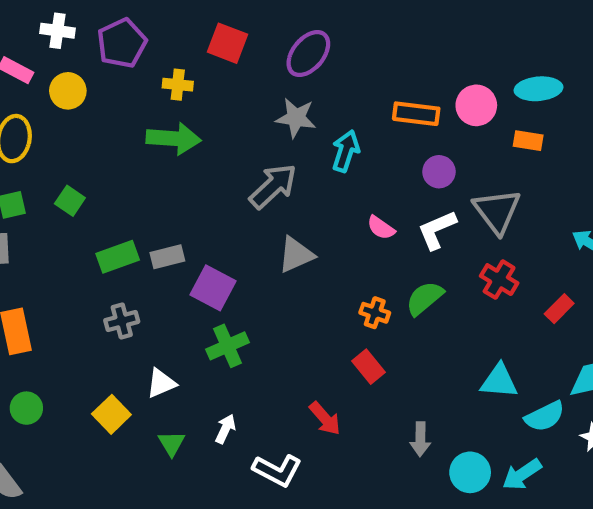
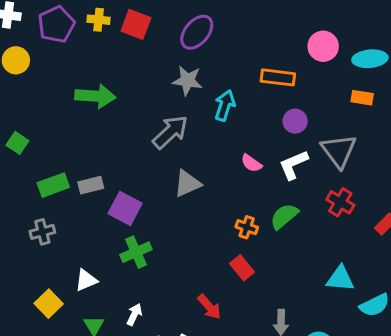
yellow cross: (178, 85) -> (99, 20), moved
pink circle: (476, 105) -> (323, 46), moved
gray cross: (122, 321) -> (42, 232), moved

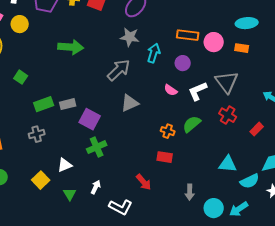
pink circle: (323, 46) -> (214, 42), moved
purple circle: (295, 121) -> (183, 63), moved
red rectangle: (242, 268) -> (165, 157), turned -42

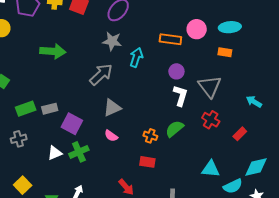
pink circle: (214, 42) -> (197, 29), moved
purple circle: (183, 63) -> (176, 71), moved
pink semicircle: (171, 90) -> (111, 136), moved
white L-shape: (198, 91) -> (181, 96), turned 130
white triangle: (65, 165) -> (55, 153), moved

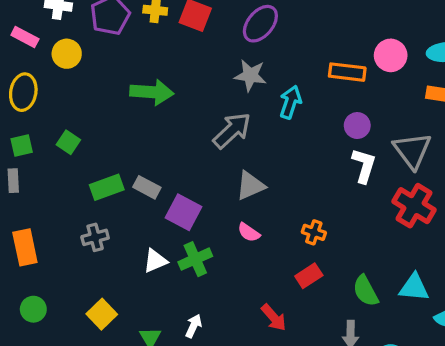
gray rectangle: (50, 109) -> (147, 187), turned 42
red cross: (211, 120) -> (414, 206), size x1.4
green semicircle: (174, 129) -> (366, 291), moved, turned -78
red rectangle: (147, 162) -> (309, 276), turned -42

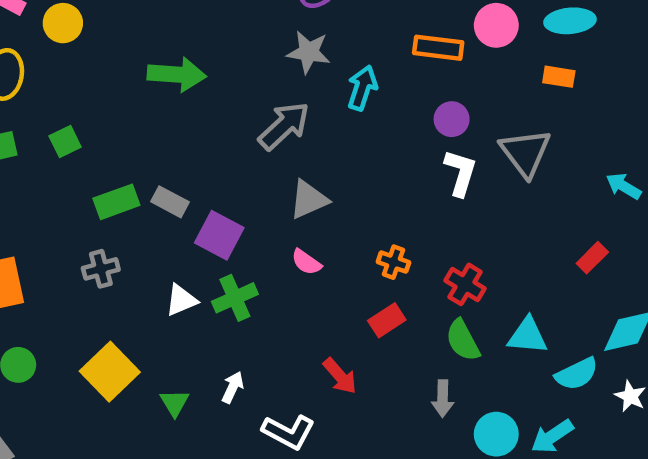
green square: (68, 142) -> (65, 141), turned 30
red cross: (414, 206) -> (465, 284), moved, size x0.7
yellow square: (102, 314) -> (110, 372), size x1.4

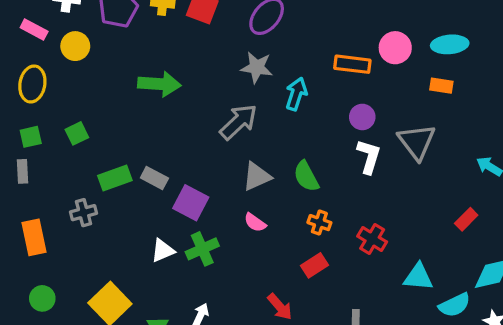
gray cross: (101, 269) -> (84, 213), moved
green semicircle: (463, 340) -> (306, 176), moved

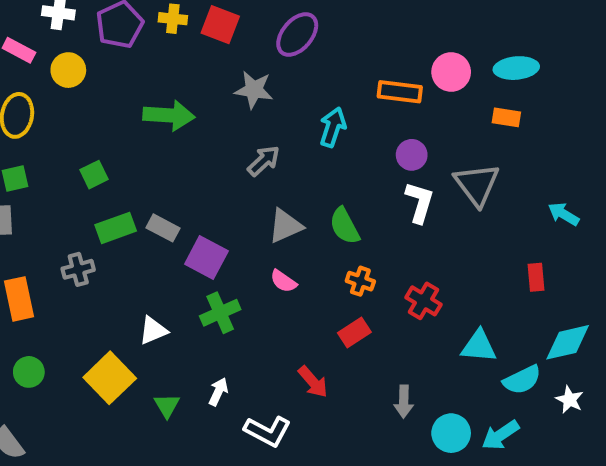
gray star: (257, 68) -> (254, 90), moved
gray arrow: (239, 122) -> (264, 161), size x0.7
green square: (77, 133) -> (94, 175), moved
red rectangle: (466, 219) -> (536, 277), turned -50
white triangle: (163, 251) -> (153, 331), moved

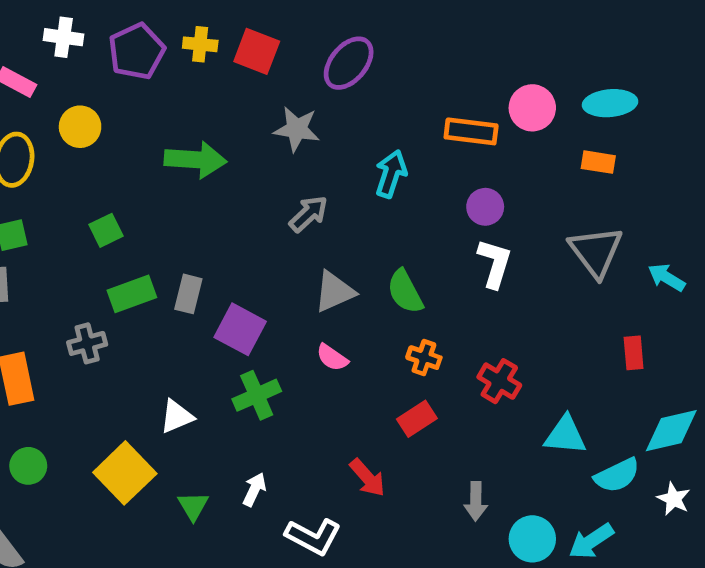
yellow circle: (68, 70) -> (80, 127), moved
gray triangle: (477, 184) -> (596, 252), moved
gray rectangle: (163, 228) -> (188, 294), turned 76

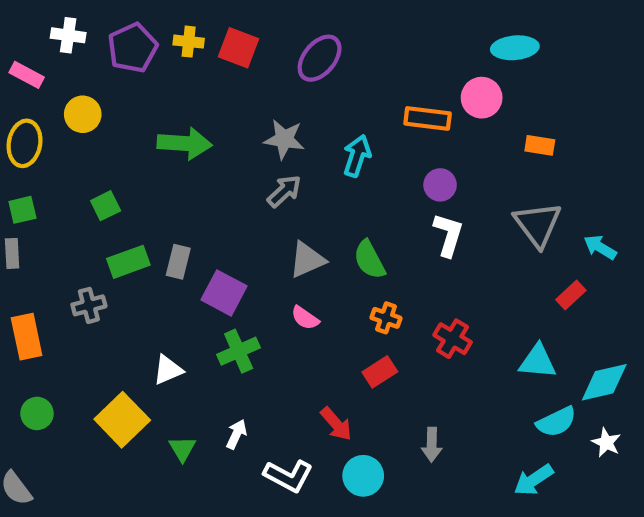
cyan ellipse: (610, 103) -> (515, 48), moved
gray star: (297, 129) -> (284, 139), moved
red rectangle: (634, 353) -> (571, 295), moved, turned 52
cyan triangle: (565, 435) -> (538, 362), moved
cyan circle: (532, 539) -> (363, 476), moved

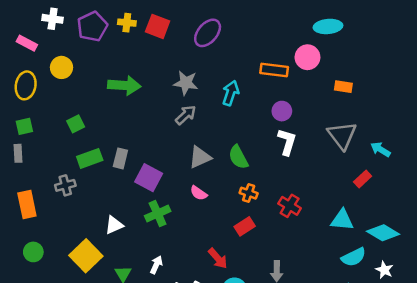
cyan diamond: (604, 382) -> (383, 233), turned 44

